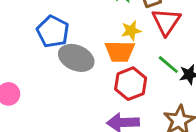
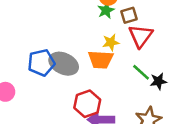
blue pentagon: (53, 31) -> (41, 63), moved, turned 30
red hexagon: (131, 84) -> (87, 104), moved

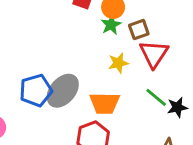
orange trapezoid: (101, 60) -> (105, 103), moved
gray ellipse: (64, 64) -> (63, 91), turned -72

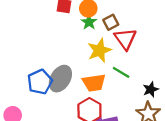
yellow star: (118, 63) -> (99, 50), size x1.5
green line: (156, 97) -> (121, 72), moved
black star: (177, 107) -> (151, 89), moved

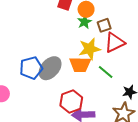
red triangle: (125, 39) -> (115, 43), turned 30
orange trapezoid: (94, 83) -> (80, 65), moved

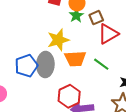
yellow star: (90, 49) -> (58, 40), moved
gray ellipse: (50, 68) -> (45, 65), turned -35

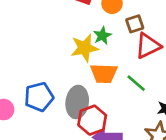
green star: (76, 15) -> (102, 36), moved
gray ellipse: (45, 65) -> (77, 102), moved
blue pentagon: (26, 66) -> (39, 97), moved

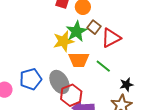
brown square: (135, 24) -> (94, 27), moved, turned -32
green star: (102, 36) -> (76, 31), size x1.5
gray ellipse: (77, 102) -> (59, 82), turned -35

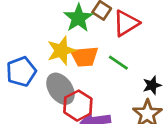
yellow star: (63, 41) -> (61, 51), moved
blue pentagon: (31, 79) -> (21, 72), moved

